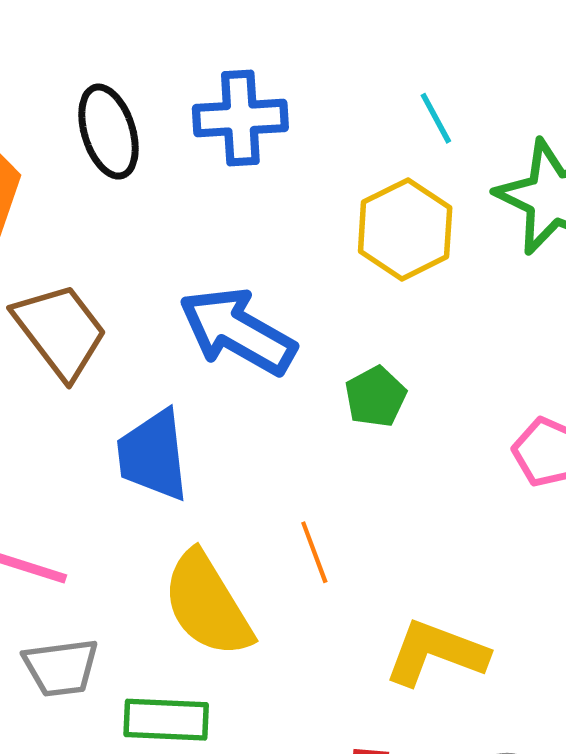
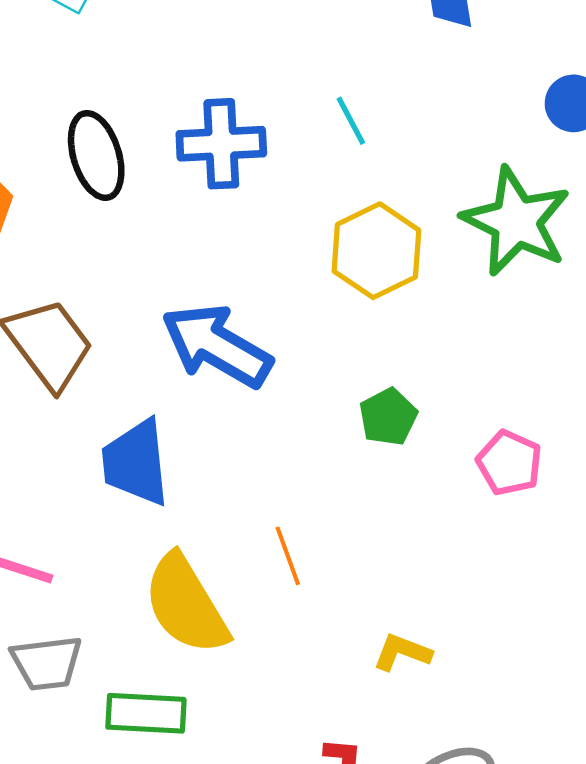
cyan line: (436, 118) -> (351, 121), moved
green pentagon: (376, 397) -> (388, 417), moved
yellow L-shape: (436, 653) -> (402, 652), size x0.6

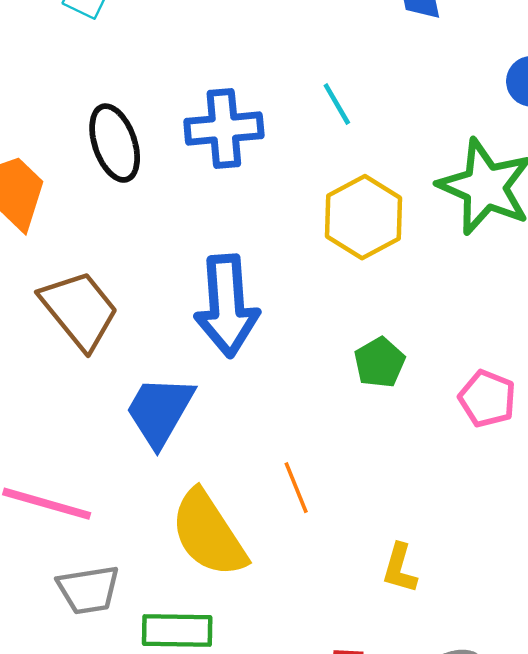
blue arrow: (217, 346) -> (227, 306), turned -122
blue trapezoid: (136, 463) -> (160, 411), turned 38
yellow L-shape: (402, 652) -> (400, 568), turned -93

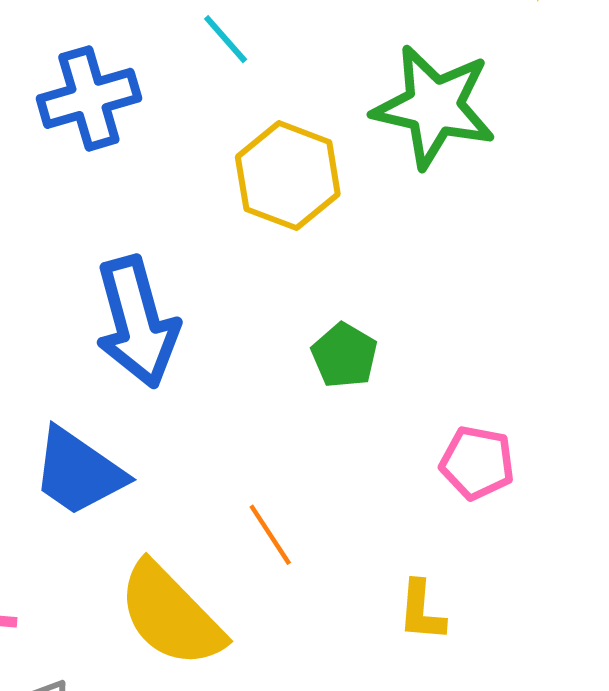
pink pentagon: (487, 399) -> (477, 463), moved
blue trapezoid: (160, 411) -> (78, 472), turned -74

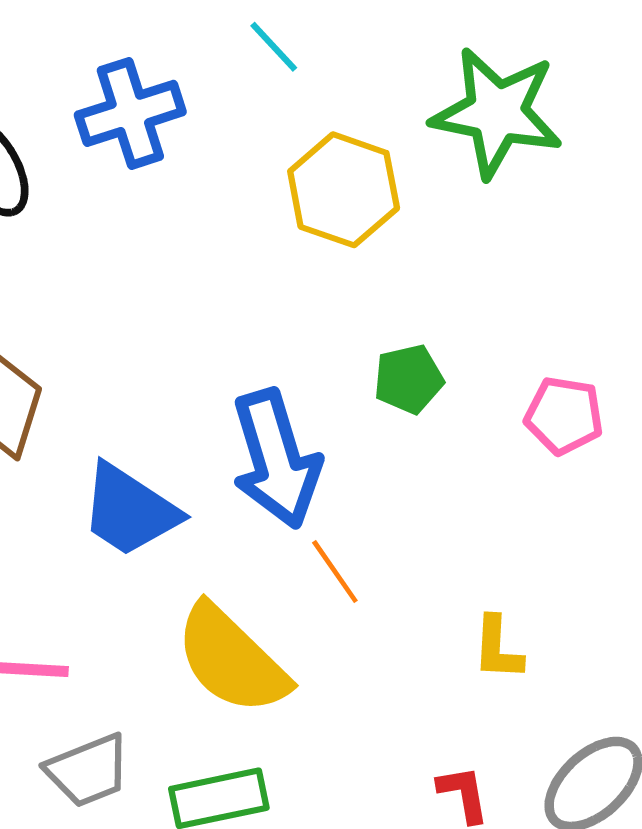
blue arrow: (137, 322) -> (276, 459), moved
green pentagon: (344, 355) -> (409, 379), turned 30
pink pentagon: (477, 463) -> (564, 416), moved

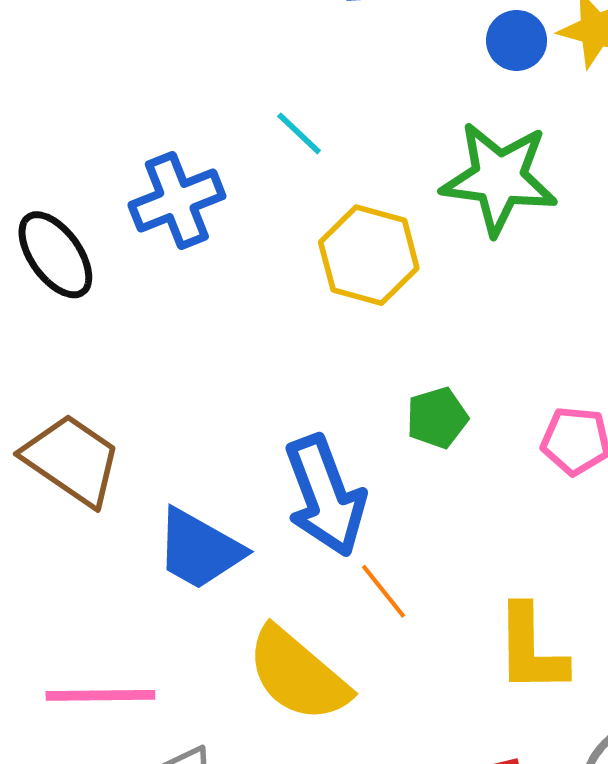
yellow L-shape: (498, 648) -> (531, 649), size x1.6

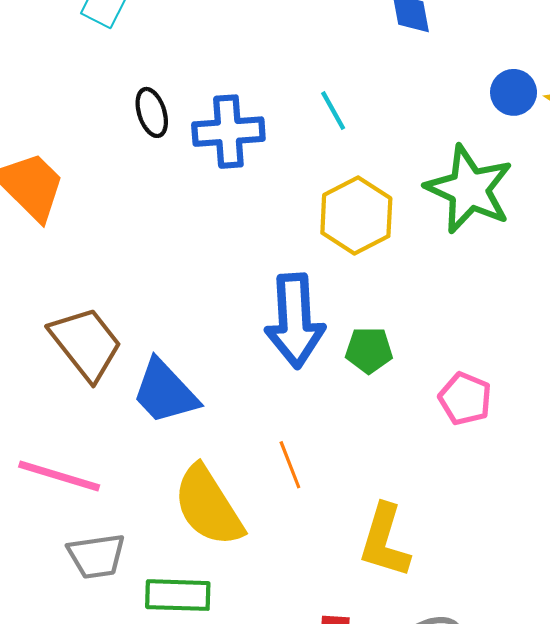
black ellipse: (55, 255) -> (152, 112), moved, size x0.7
brown trapezoid: (72, 460) -> (86, 344), moved
blue arrow: (325, 496) -> (295, 321), moved

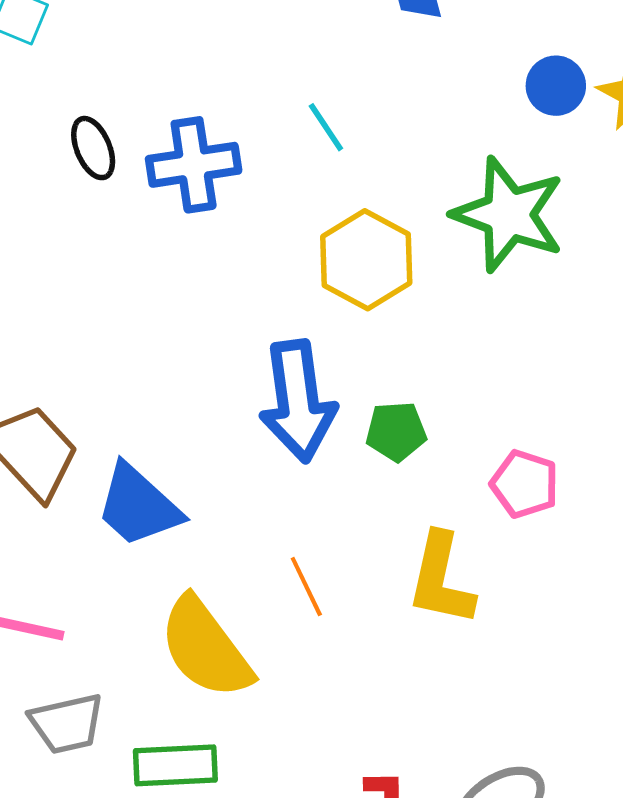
yellow L-shape: (385, 541) -> (441, 579), moved

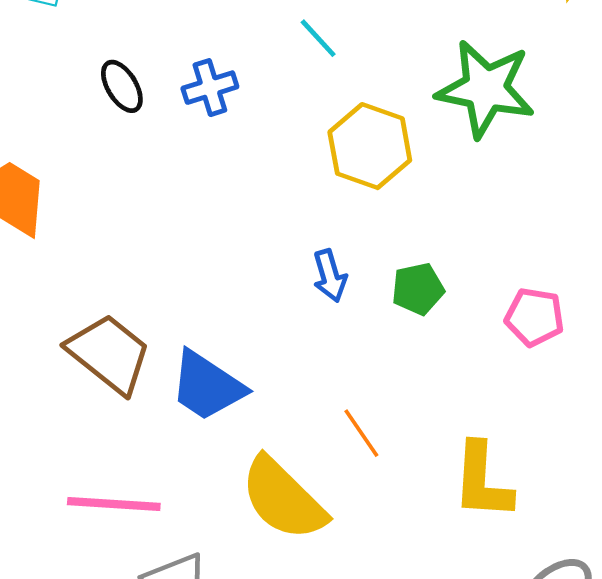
blue cross: (194, 165) -> (210, 88), size x0.7
blue arrow: (298, 401) -> (330, 276), size x0.5
yellow L-shape: (441, 579) -> (482, 481), moved

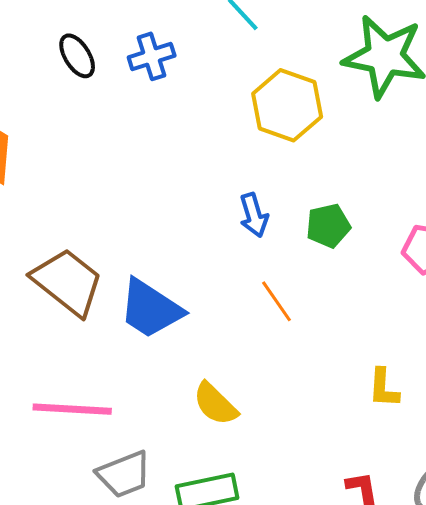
orange line: (361, 433) -> (276, 301), moved
yellow L-shape: (482, 481) -> (384, 388), size x0.6
yellow semicircle: (283, 499) -> (215, 404), size x0.6

